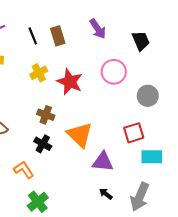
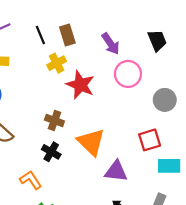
purple arrow: (98, 29) -> (111, 44), moved
yellow cross: (39, 73) -> (57, 63), moved

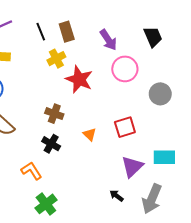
red square: (150, 140) -> (125, 127), moved
orange triangle: (91, 142) -> (90, 134), size x0.5
purple triangle: (116, 171) -> (132, 167), moved, turned -50

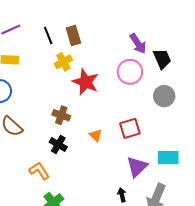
black trapezoid: (153, 37) -> (162, 59), moved
purple arrow: (108, 40) -> (138, 44), moved
black arrow: (117, 196) -> (122, 195), turned 40

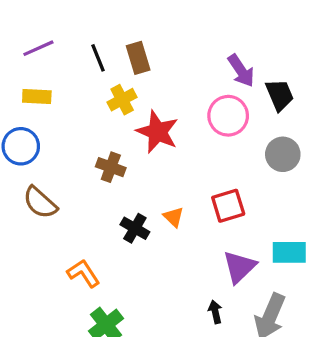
brown cross: (61, 115) -> (111, 167), moved
black cross: (58, 144) -> (135, 228), moved

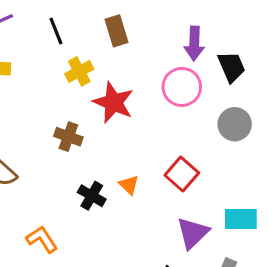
brown rectangle: (138, 58) -> (117, 31), moved
purple arrow: (241, 71) -> (194, 43), turned 36
red square: (228, 206) -> (182, 174), turned -32

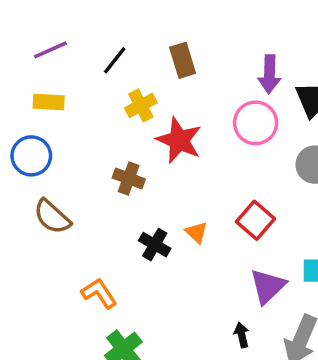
black line: (56, 31) -> (115, 60), turned 60

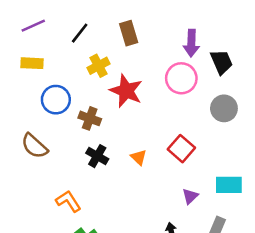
blue circle: (31, 156) -> (56, 100), moved
black cross: (155, 245) -> (97, 156), moved
purple triangle: (268, 286) -> (190, 196), size x0.6

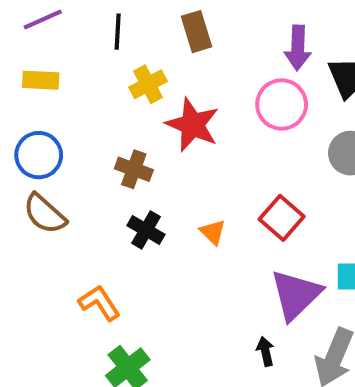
black line: (80, 33) -> (118, 32), turned -35
blue circle: (56, 100) -> (39, 155), moved
purple triangle: (190, 196) -> (296, 295), size x2.0

